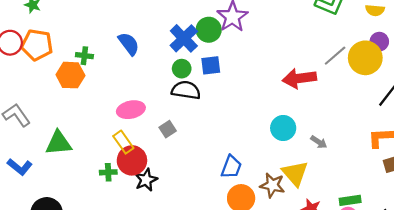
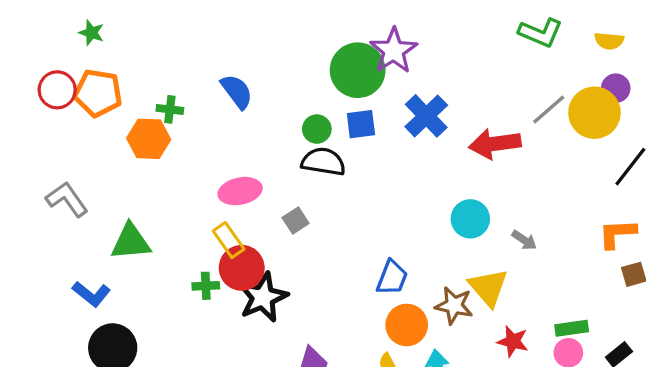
green circle: (209, 30) -> (358, 70), size x1.4
blue cross: (184, 38) -> (426, 116), moved
blue L-shape: (20, 167) -> (91, 294), moved
black star: (146, 180) -> (263, 297), size x1.4

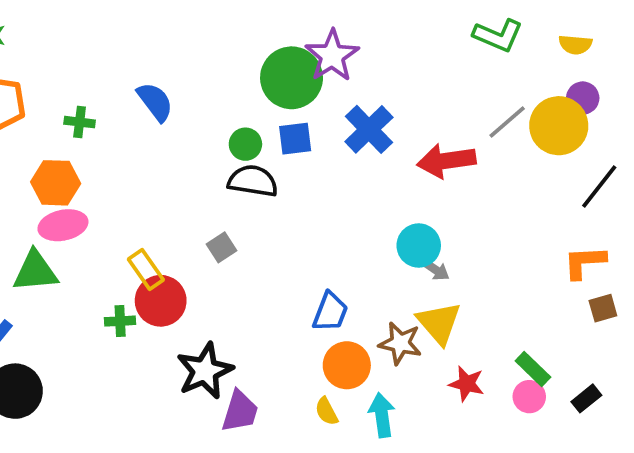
orange hexagon: (149, 139) -> (56, 183), moved
pink ellipse: (240, 191) -> (63, 225), moved
gray arrow: (524, 240) -> (435, 269), moved
black star: (263, 297) -> (205, 371), moved
green rectangle: (572, 328) -> (533, 369), turned 52

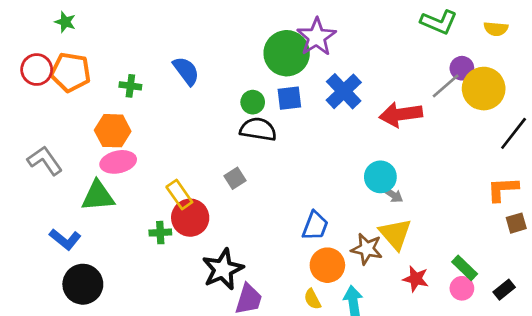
purple circle: (583, 98) -> (462, 68), moved

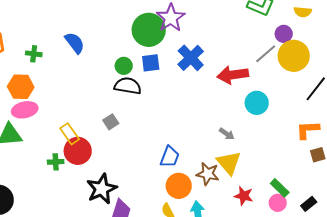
purple circle: (462, 68) -> (284, 34), moved
cyan circle: (380, 177) -> (257, 103), moved

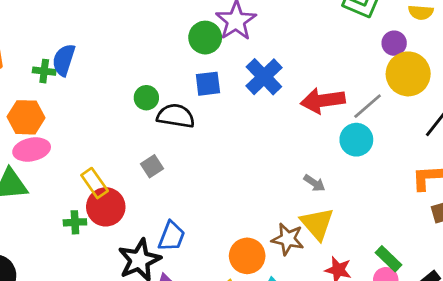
green circle: (149, 30) -> (205, 38), size x0.7
blue semicircle: (75, 43) -> (64, 60), moved, turned -125
gray line: (266, 54) -> (368, 106), moved
green circle: (124, 66) -> (146, 98), moved
blue trapezoid: (170, 157) -> (172, 236), moved

